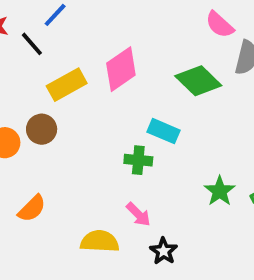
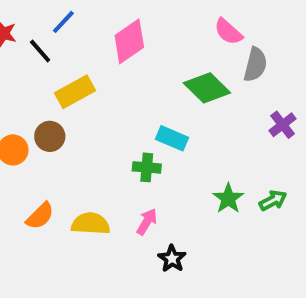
pink diamond: (121, 69) -> (129, 41), moved
pink arrow: (138, 214) -> (147, 222), turned -104
yellow semicircle: (100, 241) -> (91, 224), moved

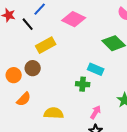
pink diamond: (129, 41) -> (74, 19), turned 60
orange semicircle: (40, 216) -> (24, 99), moved
pink arrow: (147, 222) -> (96, 112), moved

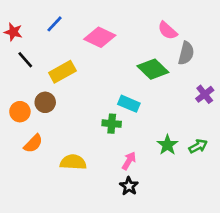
black line: (28, 24) -> (25, 60), moved

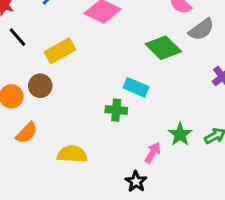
gray semicircle: (186, 53) -> (201, 30), turned 40
pink arrow: (129, 161) -> (153, 153), moved

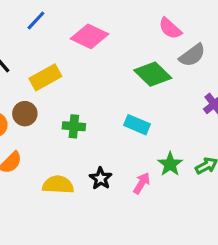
cyan rectangle: (136, 87) -> (137, 125), moved
green cross: (116, 110) -> (74, 126), moved
black star: (136, 182) -> (101, 178), moved

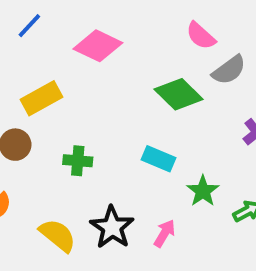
green star: (170, 164) -> (203, 191), moved
black star: (101, 178) -> (112, 227), size x1.5
yellow semicircle: (58, 185) -> (58, 235), turned 36

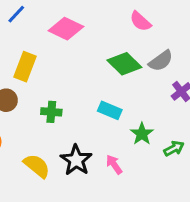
gray semicircle: (229, 70) -> (161, 61), moved
yellow rectangle: (41, 98) -> (25, 67), turned -40
pink arrow: (164, 233) -> (114, 164), turned -66

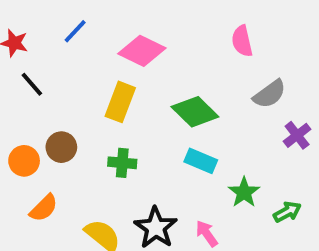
pink semicircle: (140, 21) -> (242, 41), turned 35
green diamond: (124, 64) -> (195, 112), moved
yellow rectangle: (25, 67) -> (120, 102), moved

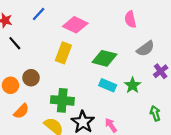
green diamond: (195, 112) -> (104, 58), turned -30
green cross: (122, 163) -> (62, 100), moved, size x1.5
green star: (244, 192) -> (133, 85), moved
green arrow: (287, 212) -> (155, 113), turned -80

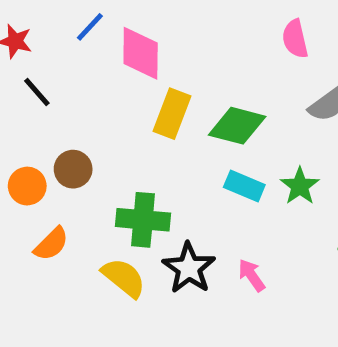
pink diamond: (75, 25) -> (141, 53), moved, turned 65
yellow rectangle: (63, 53) -> (172, 114), moved

